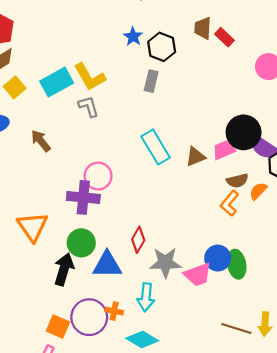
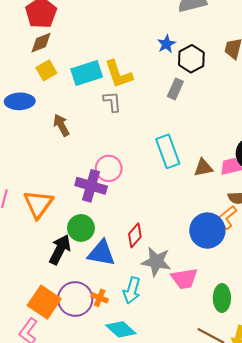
blue circle: (218, 258) -> (207, 230), moved, size x1.4
green ellipse: (237, 264) -> (222, 298), moved
orange square: (58, 326) -> (44, 302), size x1.4

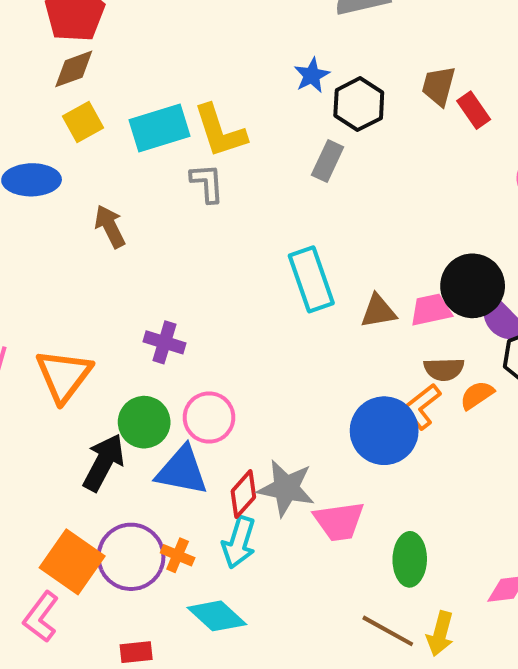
pink circle: (109, 168) -> (209, 417), moved
purple cross: (91, 186) -> (164, 342), size x0.7
red diamond: (135, 235) -> (243, 494), moved

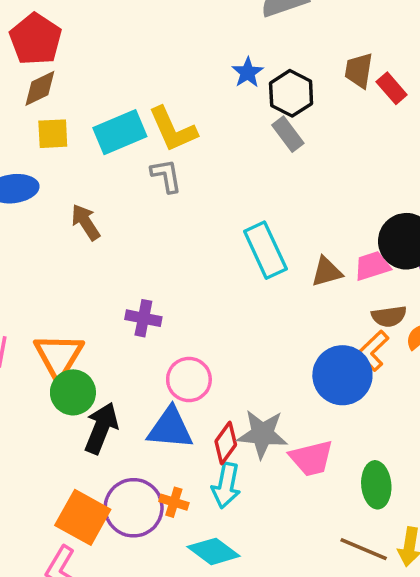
yellow square: (83, 122) -> (53, 134), turned 32
gray rectangle: (328, 161) -> (288, 134), moved, turned -56
green circle: (144, 422) -> (73, 392), moved

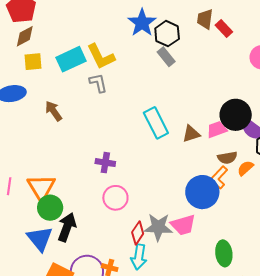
blue star: (248, 73) -> (142, 23), size x1.6
purple cross: (143, 318) -> (105, 163), moved
blue triangle: (170, 428) -> (40, 239), moved, turned 48
pink trapezoid: (311, 458) -> (183, 225), moved

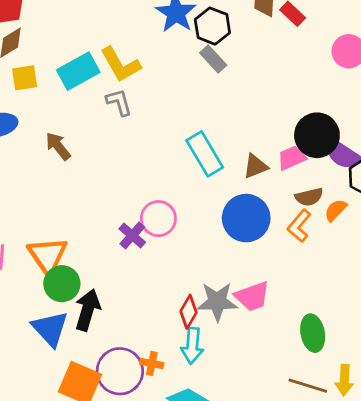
purple cross: (105, 163) -> (132, 236), moved, turned 36
blue circle: (202, 192) -> (246, 218), moved
pink circle: (115, 198) -> (158, 219), moved

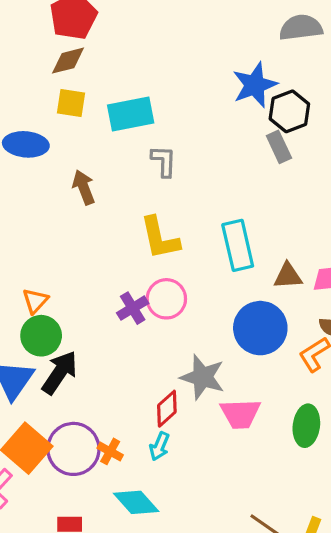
yellow L-shape: (120, 65) -> (160, 238), moved
orange triangle: (48, 256) -> (35, 301), size x0.6
gray star: (217, 302) -> (203, 377), moved
green ellipse: (313, 333) -> (306, 426), moved
cyan arrow: (192, 346) -> (159, 446), size x0.7

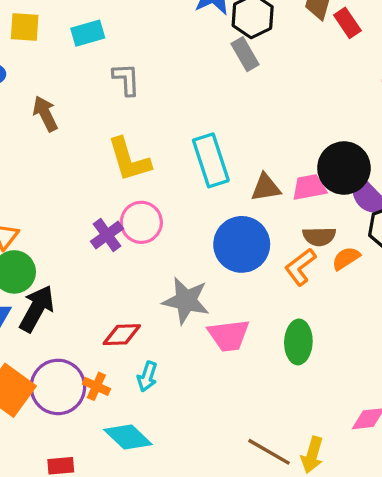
cyan rectangle: (131, 114) -> (88, 33), size x0.7
red diamond: (167, 409) -> (122, 335), moved, turned 45

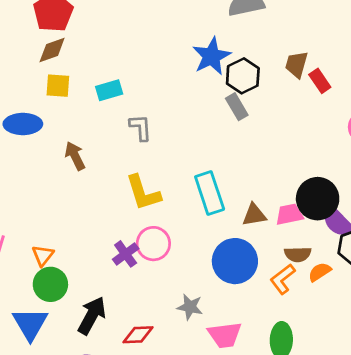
gray star: (186, 301) -> (190, 307), size x0.7
black arrow: (37, 309) -> (92, 316), moved

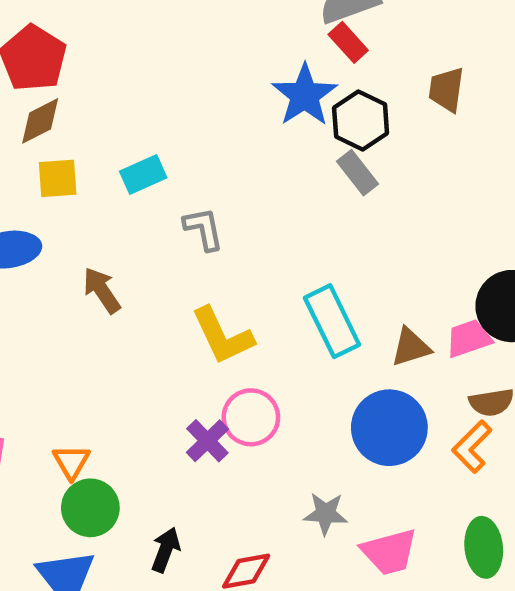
red rectangle: (320, 81) -> (348, 42), moved
black arrow: (92, 316) -> (166, 550), size x0.7

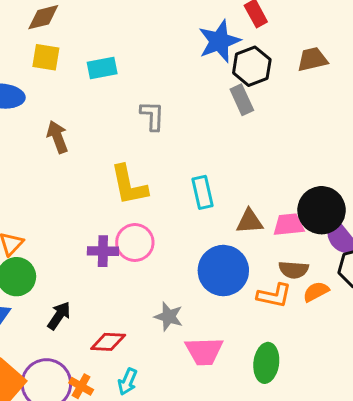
brown trapezoid: (446, 90) -> (312, 59), turned 56
gray L-shape: (204, 229) -> (152, 116), moved
cyan rectangle: (332, 321) -> (202, 192), size x0.7
purple cross: (207, 441) -> (103, 251), turned 32
orange L-shape: (472, 447) -> (274, 296), turned -136

